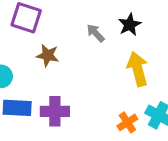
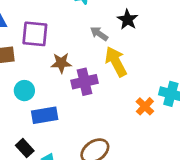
yellow arrow: (137, 69) -> (116, 62), moved
purple cross: (55, 111) -> (85, 82), moved

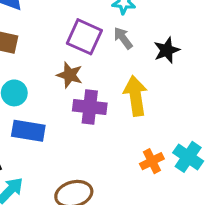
purple square: (35, 34) -> (84, 37), moved
gray arrow: (99, 34) -> (123, 38), moved

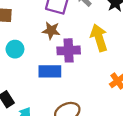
blue rectangle: (28, 131) -> (50, 71), moved

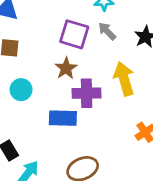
brown star: (51, 31) -> (66, 68), turned 30

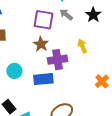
yellow arrow: (124, 79) -> (82, 46), size x0.6
cyan circle: (21, 90) -> (14, 71), moved

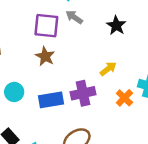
black star: (93, 15) -> (116, 25), moved
yellow arrow: (82, 46) -> (108, 69), moved, turned 80
purple cross: (58, 60) -> (83, 93), moved

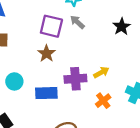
black star: (116, 25) -> (122, 27), moved
purple cross: (83, 93) -> (75, 79), moved
orange cross: (124, 98) -> (103, 101), moved

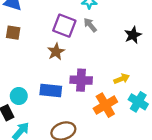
yellow arrow: (101, 72) -> (122, 79), moved
cyan circle: (14, 81) -> (19, 96), moved
orange cross: (103, 101) -> (105, 105), size x1.5

